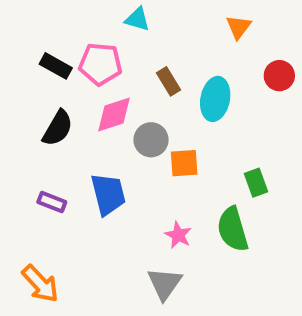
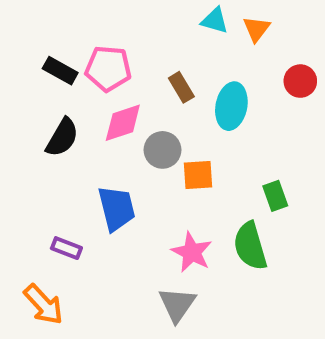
cyan triangle: (137, 19) -> (215, 20), moved
purple rectangle: (52, 202) -> (66, 248), moved
pink star: (178, 235) -> (192, 252), size x1.4

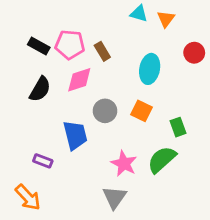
brown rectangle: (181, 87) -> (102, 51), moved
gray circle: (162, 150) -> (105, 111), moved
orange square: (198, 175) -> (142, 111), moved, turned 30
green semicircle: (250, 246) -> (162, 160), turned 64

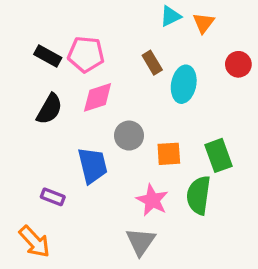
cyan triangle: (139, 14) -> (170, 16), turned -42
brown rectangle: (102, 51) -> (152, 63), moved
orange square: (142, 111) -> (169, 154), moved, turned -30
green rectangle: (178, 127) -> (218, 155), size x1.4
green semicircle: (162, 160) -> (199, 195), turned -40

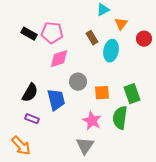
orange triangle: (204, 23) -> (121, 24), moved
black semicircle: (49, 109) -> (30, 93), moved

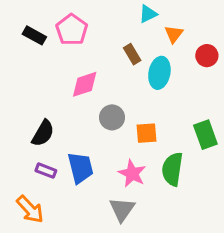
pink pentagon: (52, 33) -> (72, 30), moved, turned 30
black rectangle: (29, 34) -> (34, 35), moved
green rectangle: (132, 94) -> (205, 135), moved
blue trapezoid: (56, 100) -> (80, 168), moved

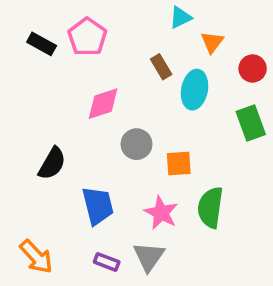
green rectangle: (205, 135) -> (251, 123), moved
purple rectangle: (46, 171) -> (107, 262), moved

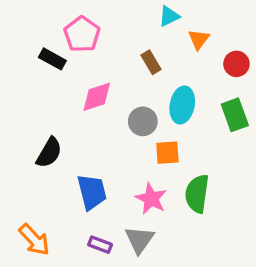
black rectangle: (42, 44) -> (52, 59), moved
cyan ellipse: (195, 90) -> (182, 105), moved
gray circle: (136, 144) -> (143, 121), moved

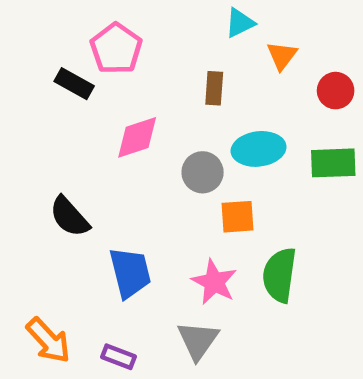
brown rectangle: (151, 62) -> (214, 88), turned 35
cyan ellipse: (182, 105) -> (259, 149), turned 72
green rectangle: (235, 115) -> (333, 163), turned -72
black semicircle: (49, 153) -> (69, 217), turned 108
purple rectangle: (100, 245) -> (118, 357), moved

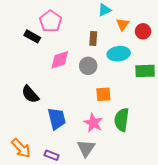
red circle: (336, 91) -> (143, 31), moved
cyan ellipse: (259, 149) -> (119, 54), moved
gray circle: (203, 172) -> (88, 66), moved

